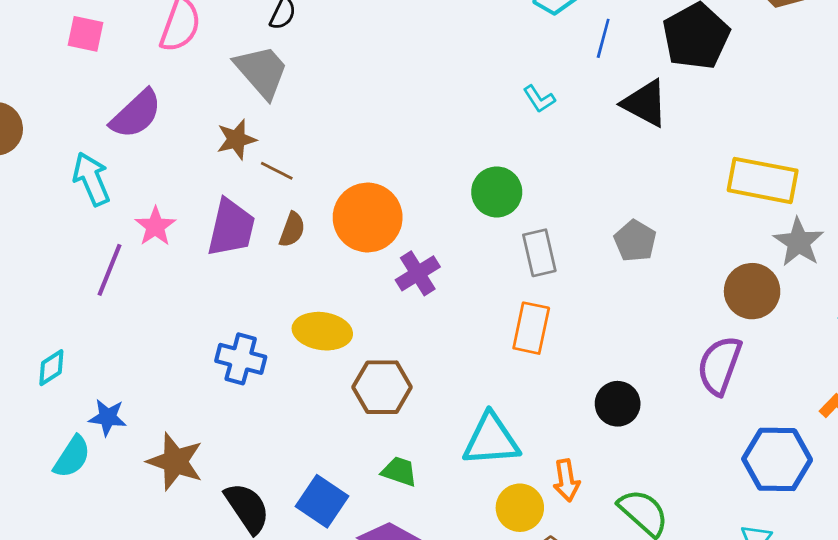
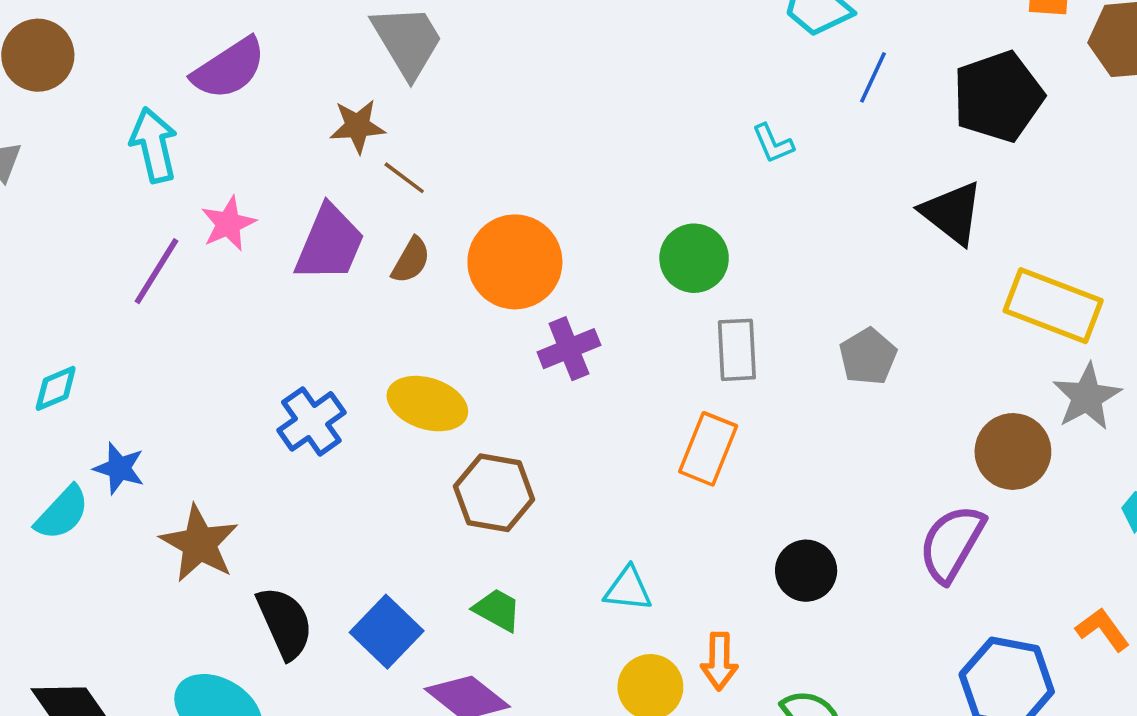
black triangle: (645, 103) -> (952, 213), moved
blue cross: (241, 359) -> (311, 421), turned 30
cyan triangle: (491, 440) -> (628, 589), size x0.6

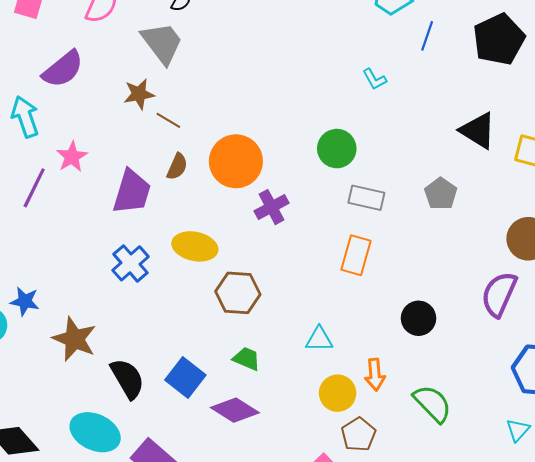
black triangle: (952, 213) -> (478, 131), moved
purple trapezoid: (330, 243) -> (132, 192), moved
gray rectangle: (737, 350) -> (366, 198), turned -68

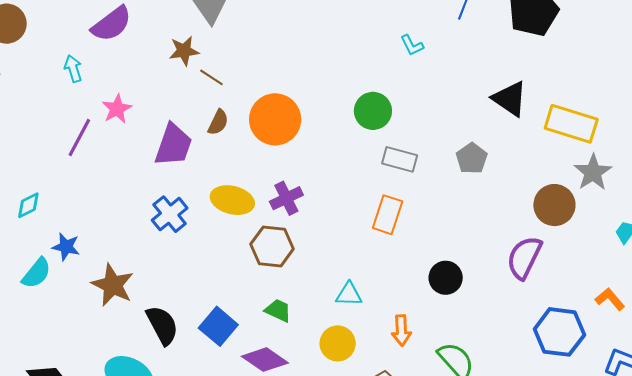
cyan arrow: (25, 117) -> (73, 69), size x0.7
purple cross: (272, 207) -> (286, 198), moved
yellow circle: (338, 393) -> (338, 343), moved

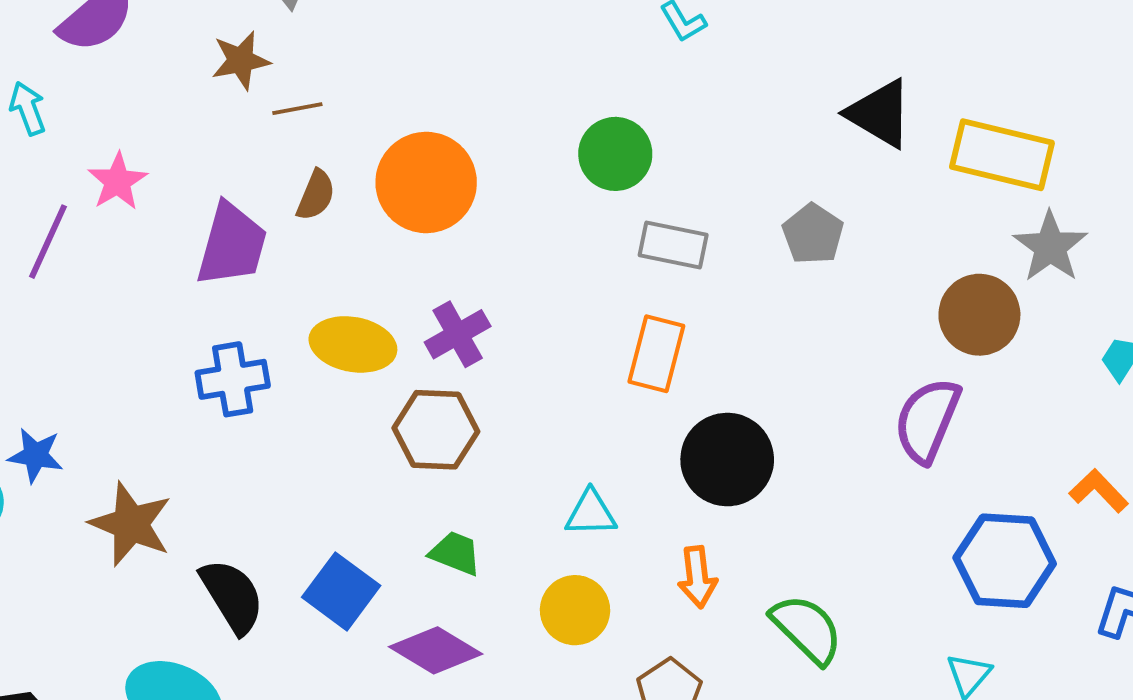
brown line: (211, 77) -> (297, 109), turned -40
blue cross: (170, 214) -> (233, 379), turned 33
black circle: (446, 278) -> (727, 460), moved, size x1.4

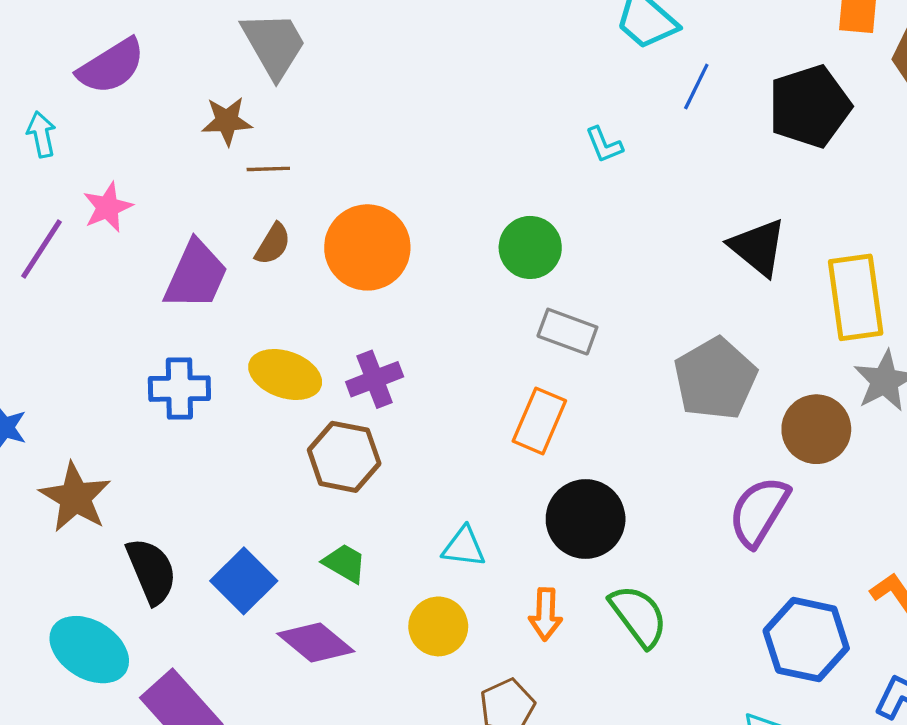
yellow rectangle: (1002, 155) -> (856, 297), turned 60
gray pentagon: (813, 234) -> (715, 379), moved, size x1.6
green semicircle: (807, 629) -> (638, 616), moved

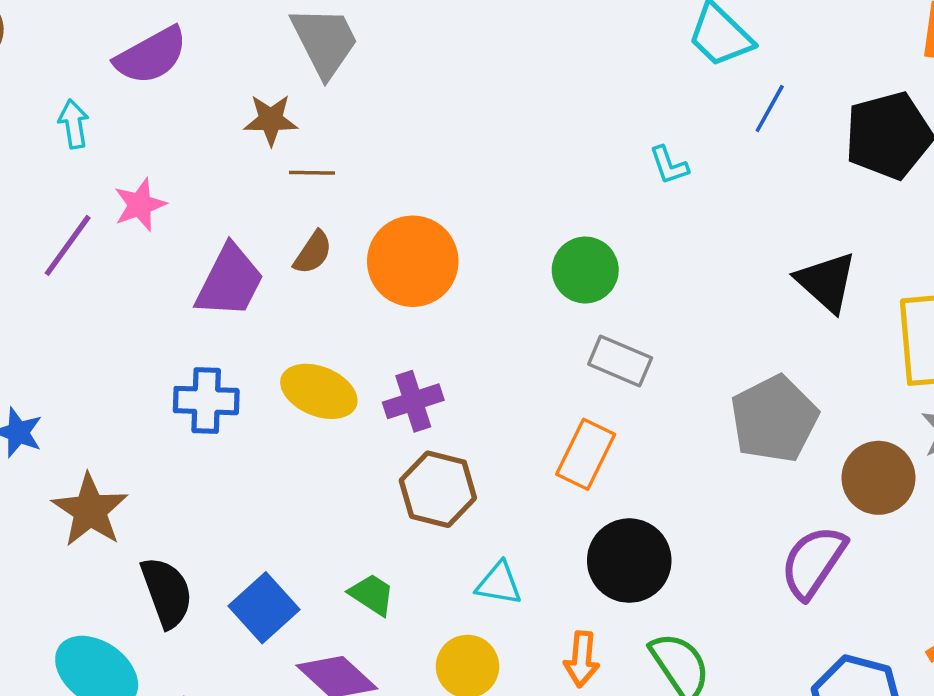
brown hexagon: (344, 457) -> (438, 489), moved

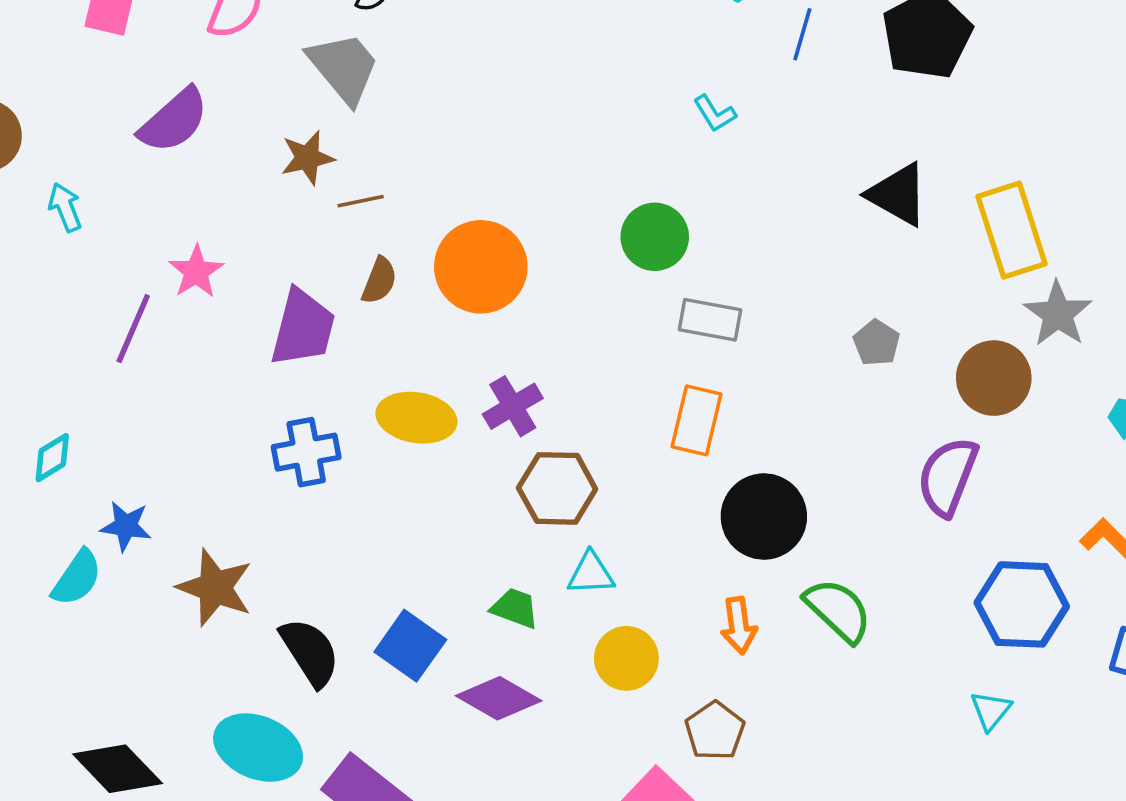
cyan arrow: (74, 124) -> (65, 207), moved
gray pentagon: (774, 419) -> (876, 343), size x0.5
cyan triangle: (499, 583) -> (591, 573), moved

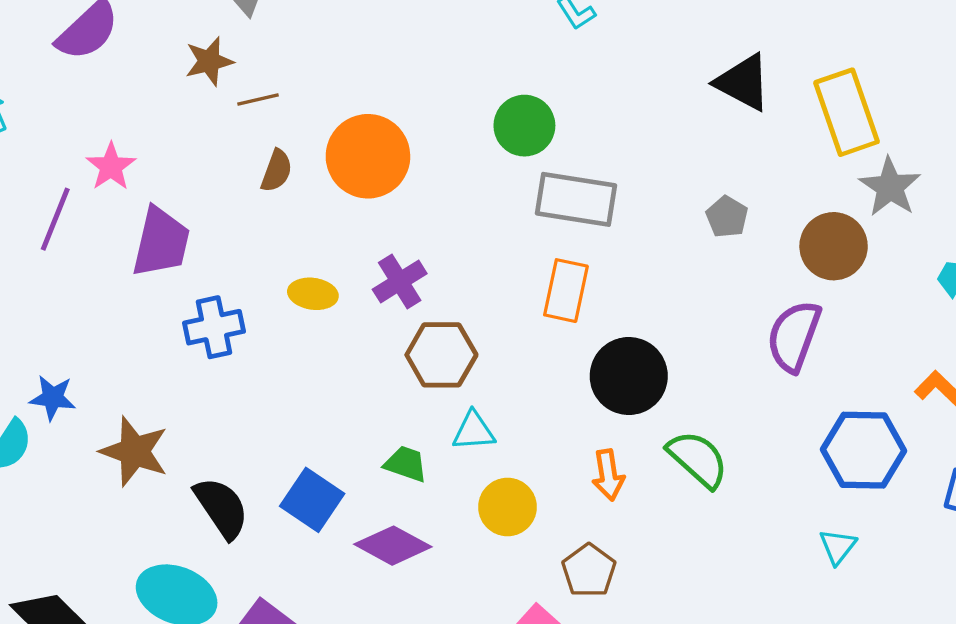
gray rectangle: (710, 320) -> (576, 199), size x1.4
purple trapezoid: (303, 328) -> (161, 242), moved
yellow ellipse: (416, 418) -> (313, 294), size x0.7

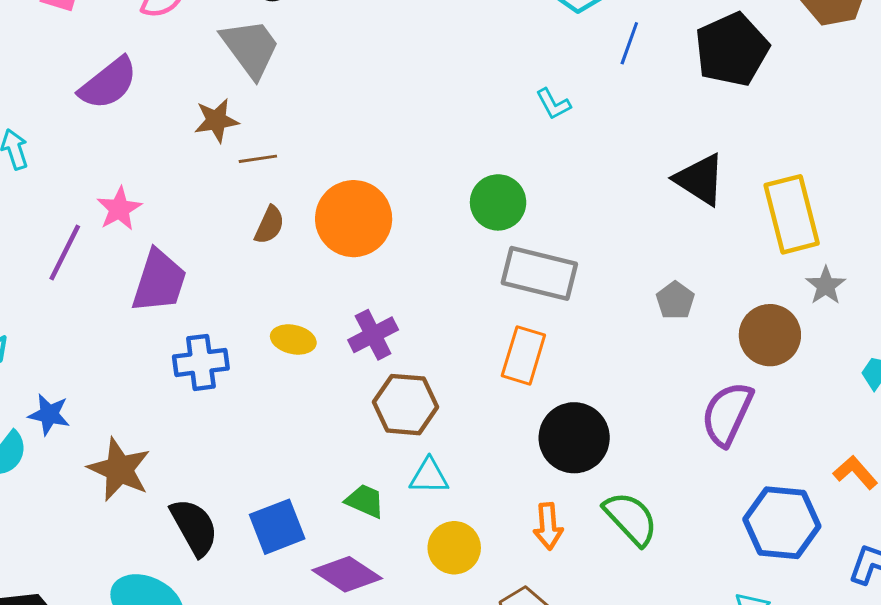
gray star: (890, 187) -> (826, 286), size x0.7
blue square: (312, 500) -> (277, 527), turned 30

